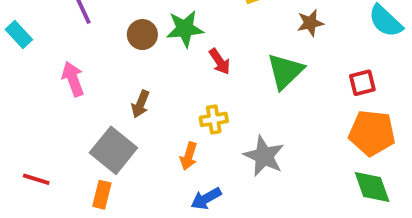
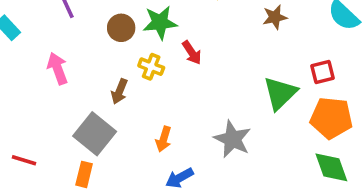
green triangle: (285, 71) -> (280, 93), moved
yellow cross: (214, 119) -> (151, 67), moved, turned 30

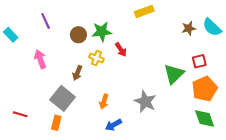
brown star: (275, 17) -> (189, 28), moved
orange pentagon: (331, 118) -> (205, 89), turned -30

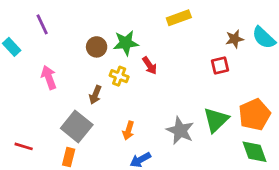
purple line: (46, 21) -> (42, 24), moved
red square: (199, 61) -> (220, 66), moved
green triangle: (174, 74) -> (216, 120), moved

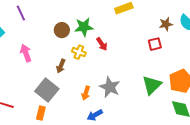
gray star: (180, 131) -> (110, 87), moved

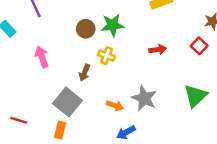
red arrow: (102, 44) -> (158, 50), moved, turned -64
red square: (155, 44) -> (199, 46), turned -32
orange arrow: (86, 93) -> (115, 106), turned -88

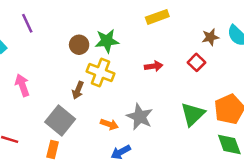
yellow cross: (106, 56) -> (101, 73), size x1.5
pink arrow: (42, 57) -> (22, 85), moved

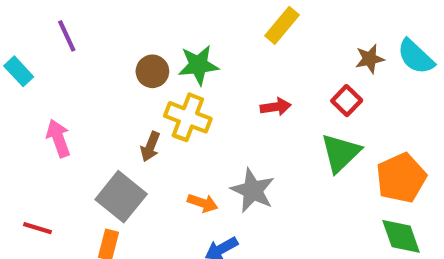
yellow rectangle: (157, 17) -> (282, 25), turned -30
green triangle: (193, 114) -> (340, 153), moved

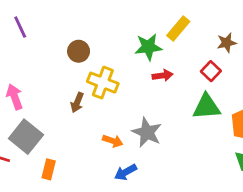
yellow rectangle: (282, 25) -> (178, 28), moved
green star: (198, 65) -> (148, 47), moved
green triangle: (340, 153) -> (207, 107), turned 40
gray square: (121, 197) -> (26, 137), moved

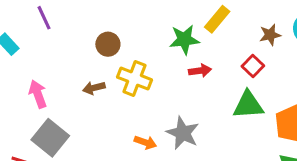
brown arrow: (77, 102) -> (94, 88), moved, turned 54

